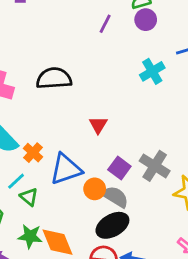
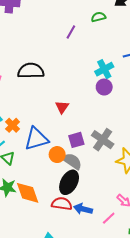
purple circle: (146, 20) -> (104, 87), moved
purple square: (119, 168) -> (76, 140), turned 35
black ellipse: (112, 225) -> (69, 182), turned -35

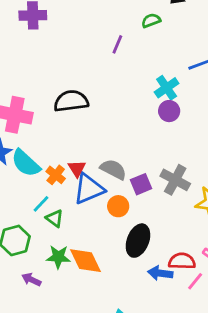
red triangle: (62, 107) -> (77, 169), moved
gray semicircle: (72, 161) -> (113, 169), moved
red semicircle: (62, 204) -> (182, 261), moved

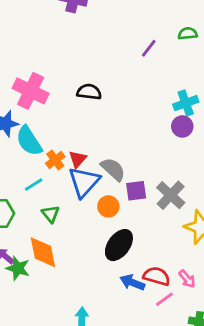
black semicircle: (71, 101) -> (89, 92), size x0.7
blue triangle: (89, 189) -> (84, 182), turned -40
green triangle: (55, 218) -> (51, 214), moved
green star: (58, 257) -> (18, 268), moved
orange diamond: (86, 261) -> (43, 252), moved

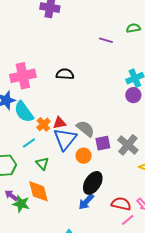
purple line: (149, 48) -> (106, 40), turned 72
pink cross: (31, 91) -> (23, 76), turned -35
red triangle: (78, 159) -> (60, 123), turned 40
blue arrow: (132, 282) -> (86, 202), moved, turned -66

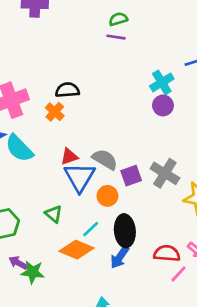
green semicircle: (133, 28) -> (118, 19), moved
orange cross: (43, 124) -> (55, 112), moved
cyan line: (29, 143) -> (91, 229), moved
black ellipse: (93, 183) -> (125, 231), turned -30
orange diamond: (38, 191) -> (77, 250), moved, turned -45

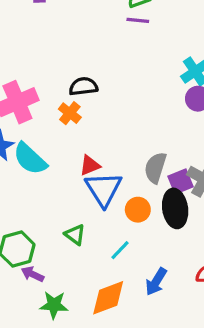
gray semicircle: (105, 159) -> (155, 168), moved, turned -100
purple square: (131, 176) -> (180, 181), moved
black ellipse: (125, 231) -> (175, 208), moved
orange diamond: (77, 250) -> (108, 298), moved, turned -40
purple arrow: (18, 263) -> (33, 274), moved

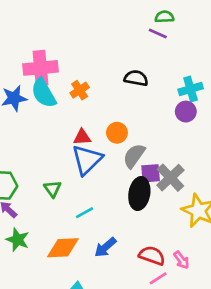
black semicircle: (83, 86) -> (136, 78), moved
cyan semicircle: (30, 159) -> (44, 93), moved
orange circle: (138, 210) -> (117, 133), moved

